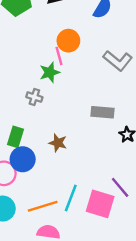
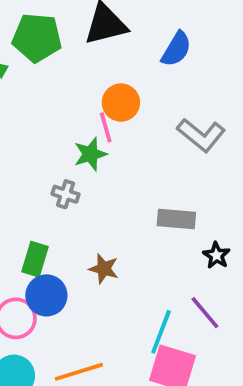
purple line: (120, 187) -> (205, 313), moved
cyan line: (71, 198) -> (161, 332), moved

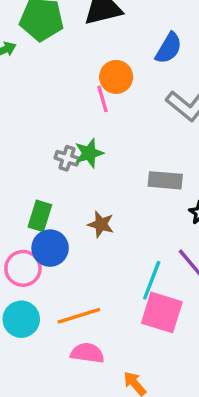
blue semicircle: (176, 49) -> (169, 48), moved
green star: (90, 154) -> (89, 153), moved

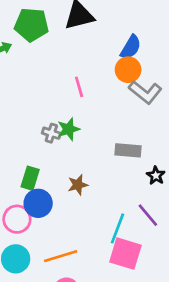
orange circle: (116, 77) -> (128, 70), moved
brown star: (101, 224) -> (78, 185), turned -30

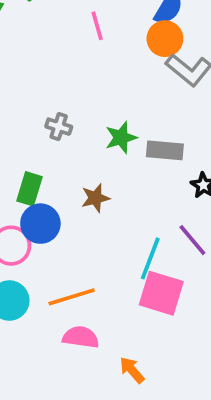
pink line: (79, 87) -> (97, 26), moved
green star: (69, 129) -> (121, 138), moved

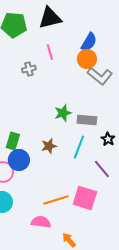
gray cross: (59, 127) -> (29, 69), moved, turned -32
cyan line: (150, 258) -> (79, 147), moved
orange line: (72, 297) -> (56, 200), moved

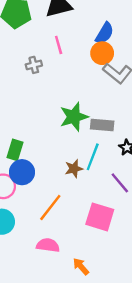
green star: (63, 113) -> (74, 117), size x1.4
brown star: (49, 146) -> (74, 169), moved
orange line: (56, 200) -> (50, 208), moved, turned -35

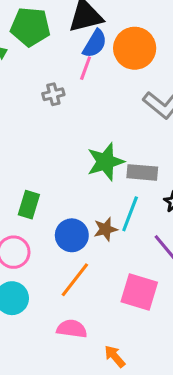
blue semicircle: (104, 33) -> (95, 44), moved
pink line: (59, 45) -> (86, 68), turned 36
orange circle: (102, 53) -> (135, 48), moved, size x1.4
blue circle: (22, 172) -> (72, 235), moved

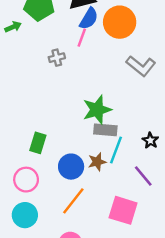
gray rectangle: (142, 172) -> (105, 130), moved

